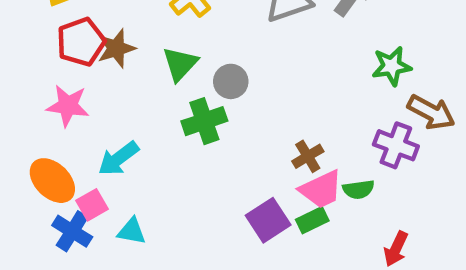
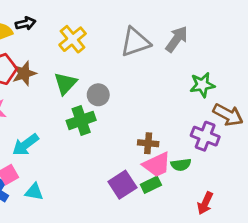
brown cross: (308, 156) -> (148, 143), turned 36

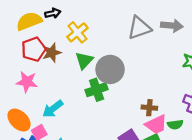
yellow cross: (73, 39) -> (77, 32), moved
gray arrow: (177, 39) -> (172, 26), turned 60
gray circle: (98, 95) -> (110, 69), size x1.6

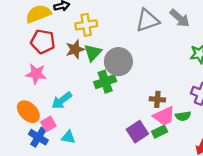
gray arrow: (172, 26) -> (180, 18), turned 35
yellow cross: (77, 32) -> (86, 25), turned 30
red pentagon: (34, 49) -> (43, 42), turned 30
brown star: (52, 53) -> (75, 49), moved

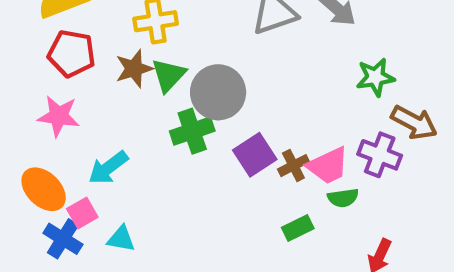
brown cross: (157, 99) -> (293, 166), turned -32
pink trapezoid: (164, 116) -> (328, 166), moved
purple square: (137, 132) -> (255, 155), moved

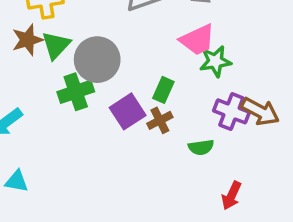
green star: (375, 77) -> (215, 61), moved
brown arrow: (414, 122) -> (260, 111), moved
pink trapezoid: (328, 166) -> (197, 40), moved
green rectangle: (298, 228) -> (163, 90), moved, turned -40

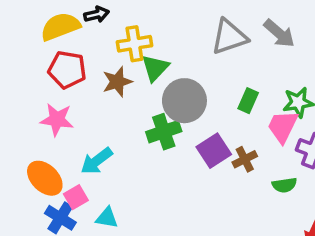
pink trapezoid: (197, 40) -> (283, 126), moved, turned 141
green triangle: (56, 45) -> (155, 68), moved
green rectangle: (163, 90) -> (248, 101), moved

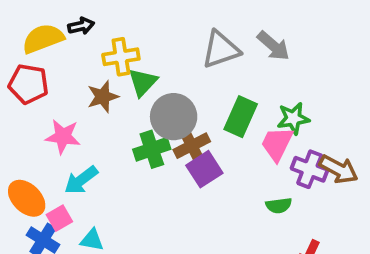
red pentagon: (67, 70) -> (28, 84), moved
green rectangle: (248, 101) -> (241, 117), size x1.5
pink star: (57, 120) -> (63, 137), moved
brown cross: (245, 159) -> (192, 146), moved, size x1.4

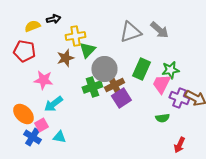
yellow semicircle: (43, 39) -> (32, 26), size x0.7

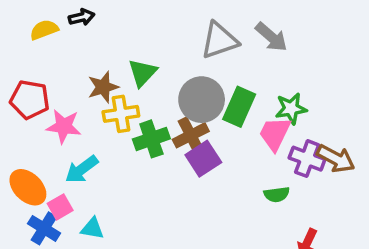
yellow cross: (75, 36) -> (121, 114), moved
red pentagon: (24, 51) -> (30, 100), moved
gray circle: (104, 69) -> (202, 100), moved

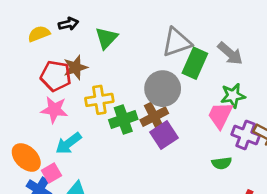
gray arrow: (271, 37) -> (230, 53), moved
green triangle: (142, 73) -> (106, 38), moved
brown star: (103, 87) -> (75, 67), moved
red pentagon: (30, 100) -> (56, 76), moved
green rectangle: (239, 107) -> (195, 63), moved

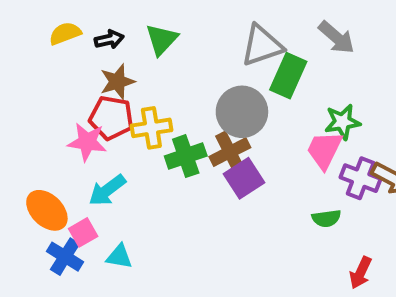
black arrow: (68, 24) -> (109, 39), moved
gray arrow: (230, 53) -> (336, 37), moved
red pentagon: (56, 76) -> (111, 118), moved

